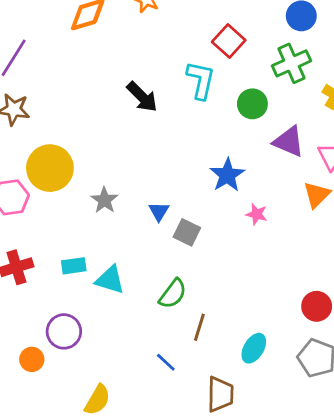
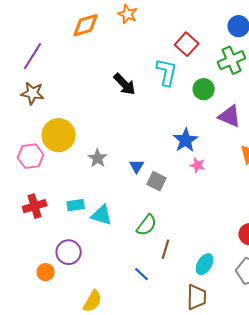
pink star: (257, 214) -> (198, 165), moved
brown trapezoid: (220, 394) -> (197, 297), moved

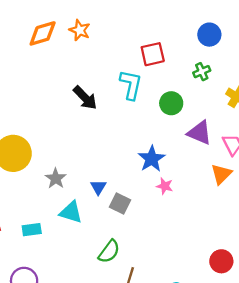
orange star: (128, 14) -> (80, 30), moved
red square: (187, 44) -> (153, 54), turned 35
green cross: (232, 60) -> (202, 72), size x0.6
cyan triangle: (102, 215) -> (71, 212), moved

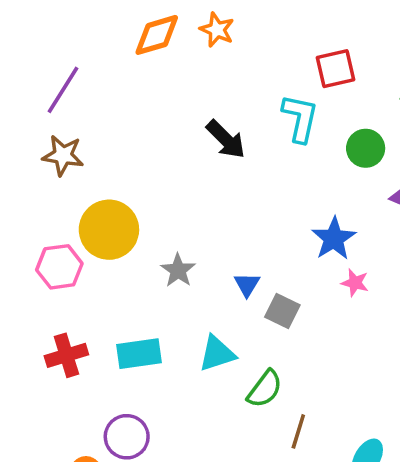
cyan triangle: (71, 212) -> (217, 354), moved, turned -35
cyan rectangle: (32, 230) -> (139, 354), size x1.4

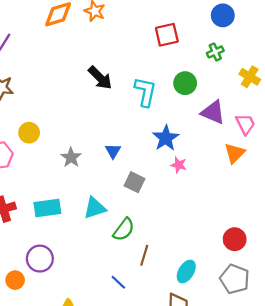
cyan L-shape: (300, 118) -> (145, 92), moved
yellow circle: (109, 230) -> (29, 133), size x0.6
blue triangle: (247, 285) -> (113, 151), moved

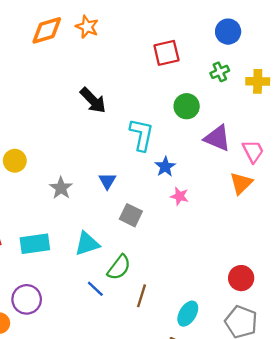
yellow cross: (250, 77) -> (258, 81), moved, turned -30
cyan L-shape: (145, 92) -> (142, 135), moved
blue star: (166, 138) -> (165, 167), size x0.7
blue line: (118, 282) -> (95, 289), moved

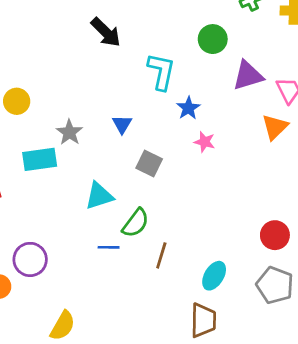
purple triangle: (217, 138) -> (248, 76), turned -40
cyan rectangle: (35, 244) -> (40, 159), moved
blue line: (95, 289) -> (109, 247), turned -42

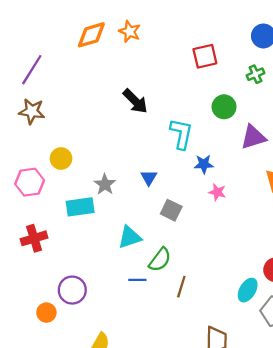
blue star: (188, 108) -> (204, 164), turned 30
cyan ellipse: (214, 276) -> (248, 290), moved

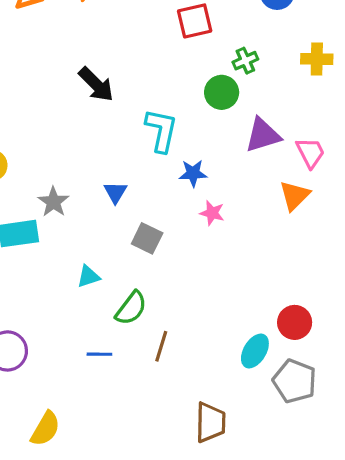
green cross: (256, 74) -> (245, 61), moved
cyan triangle: (130, 237) -> (88, 276), size x0.7
blue line: (137, 280) -> (99, 354), moved

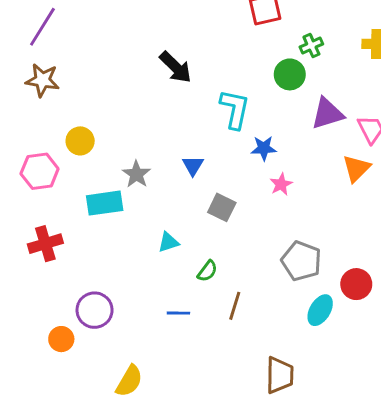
pink star: (212, 213) -> (281, 184), turned 30
green semicircle: (131, 308) -> (207, 271), size x0.7
gray pentagon: (295, 381) -> (301, 261), moved

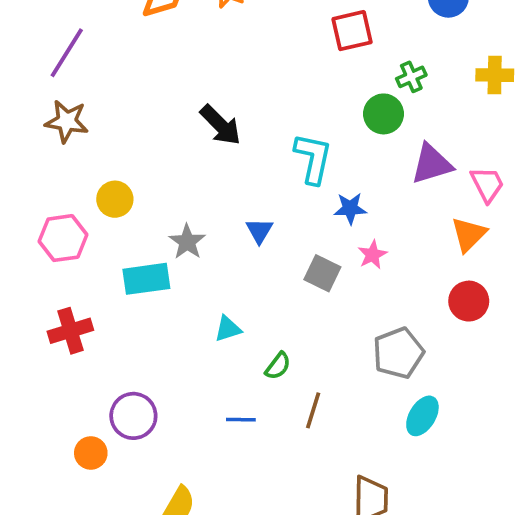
black arrow: (176, 67) -> (220, 125), moved
gray square: (222, 207) -> (322, 273), moved
gray pentagon: (301, 261) -> (398, 353), turned 30
red circle: (356, 284) -> (469, 301), moved

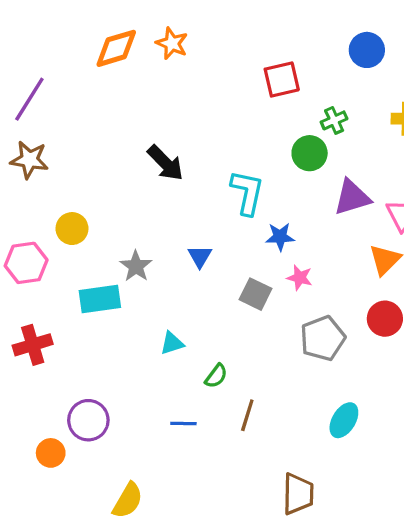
pink star: (372, 255) -> (300, 278), turned -30
gray pentagon: (398, 353) -> (323, 338), moved

